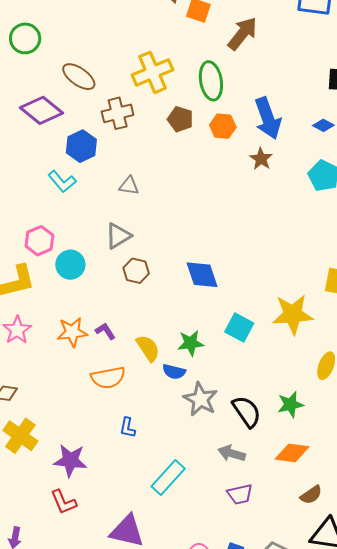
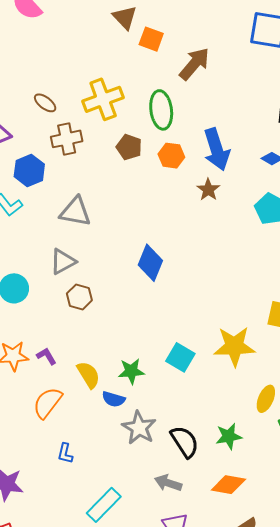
brown ellipse: (79, 77) -> (45, 103), moved, size x0.7
gray triangle: (129, 186) -> (75, 212), size x1.6
blue diamond: (202, 275) -> (150, 263), moved, turned 39
orange semicircle: (108, 378) -> (48, 403), turned 136

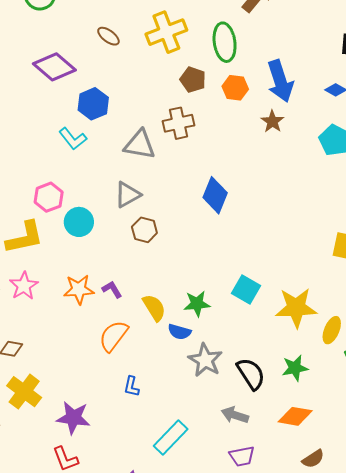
brown cross: (67, 139) -> (178, 123), moved
yellow star: (234, 346) -> (296, 308), moved

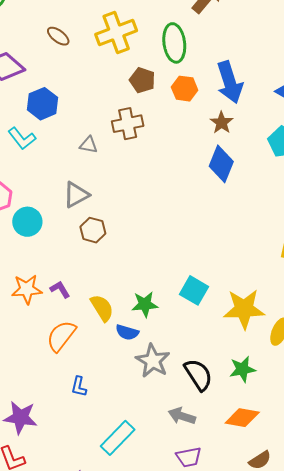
gray triangle: (140, 145) -> (89, 145), size x0.6
blue diamond: (215, 195) -> (221, 164), moved

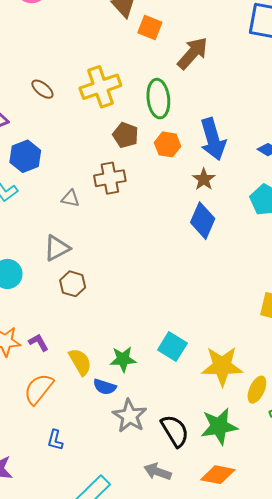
green star: (242, 369) -> (219, 426), size x1.4

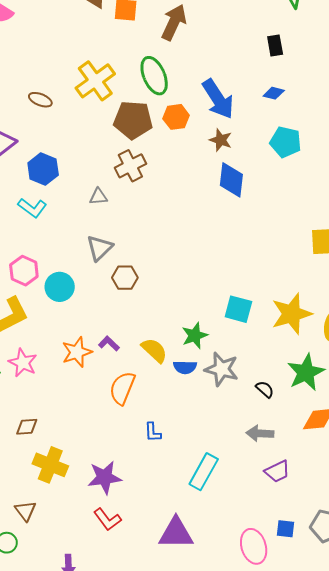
brown pentagon: (126, 135) -> (133, 120), size x1.5
gray star: (130, 416) -> (222, 369), moved
black semicircle: (175, 431) -> (265, 389), size x0.6

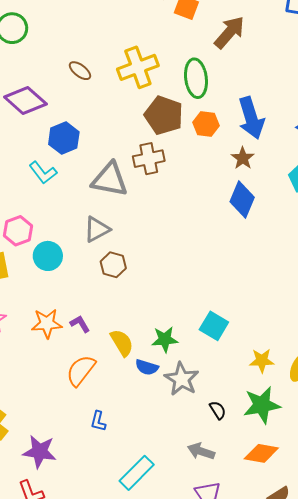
gray triangle: (98, 197) -> (110, 180), size x2.0
yellow star: (292, 314) -> (262, 361), moved, size x0.6

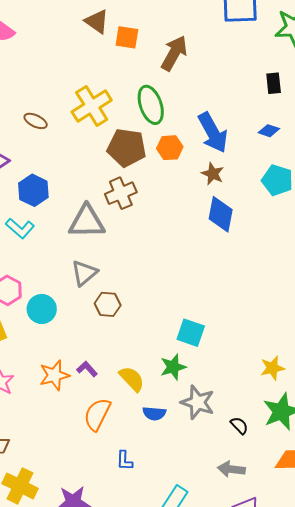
cyan square: (214, 326) -> (191, 333), moved
blue semicircle: (147, 367) -> (154, 413), moved

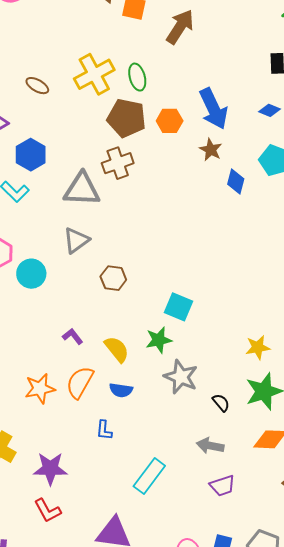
green ellipse: (151, 105) -> (137, 77), moved, size x0.7
blue diamond: (221, 214) -> (236, 182), moved, size x0.7
brown hexagon: (108, 304) -> (113, 278), moved
orange star: (54, 375) -> (40, 389), moved
blue semicircle: (154, 413) -> (121, 390), moved

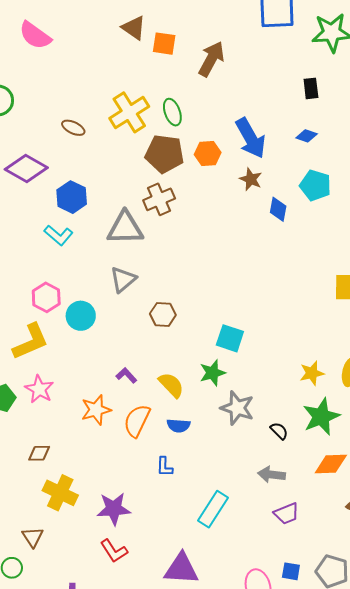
orange star: (40, 389) -> (96, 410), moved

